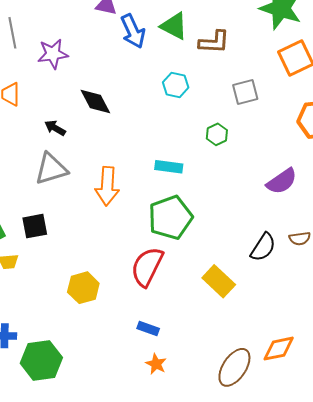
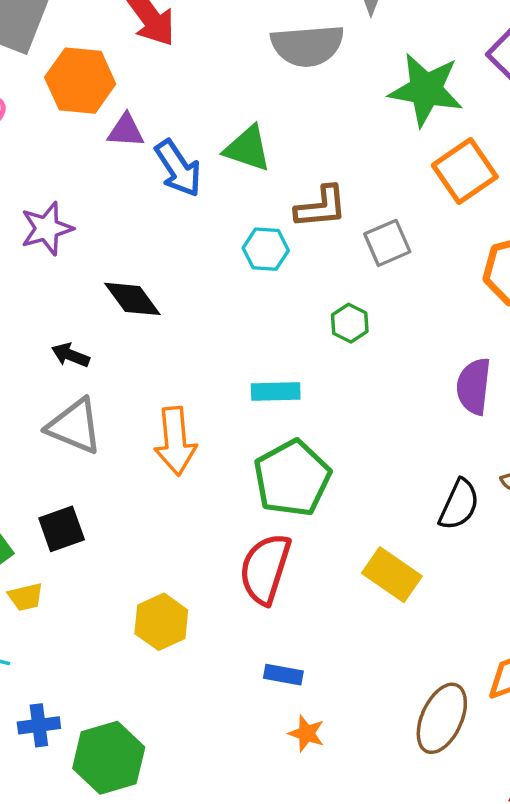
brown L-shape: (214, 42) -> (321, 207), moved
gray triangle: (51, 169) -> (75, 426), turned 48
purple semicircle: (282, 181) -> (474, 386), turned 140

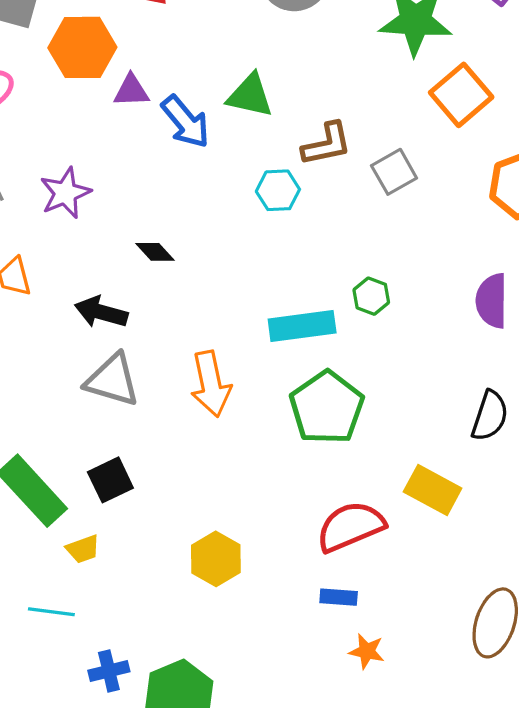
black diamond: (132, 299) -> (155, 252), size x0.7
green hexagon: (350, 323) -> (371, 296), moved
black arrow: (70, 355) -> (101, 312), size x1.4
cyan rectangle: (276, 392) -> (302, 326), size x1.4
red semicircle: (265, 569) -> (351, 526), moved, turned 56

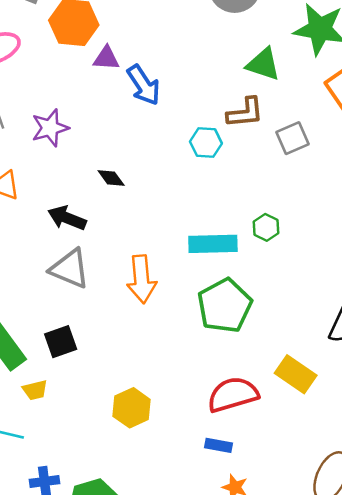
green triangle: (250, 96) -> (263, 64), moved

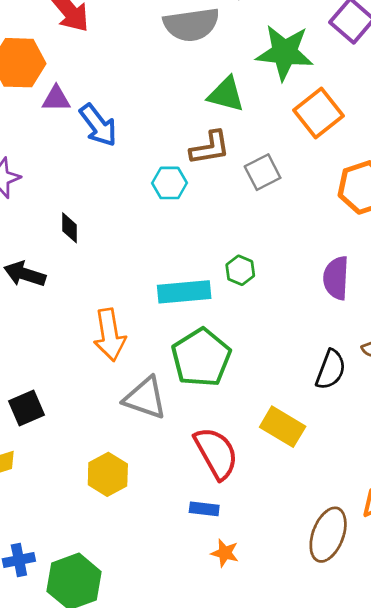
black diamond: (111, 178) -> (70, 228), turned 40
gray triangle: (70, 269) -> (145, 398), moved
red semicircle: (233, 395) -> (216, 453), turned 81

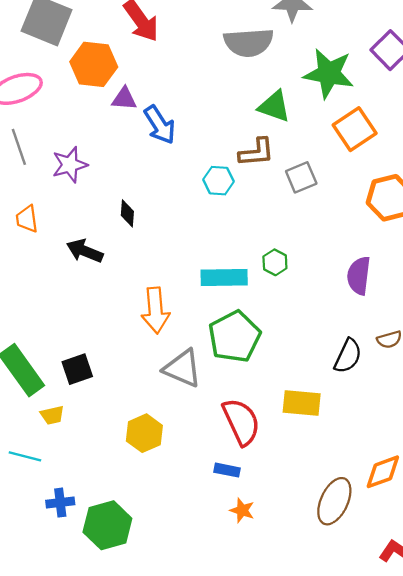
yellow rectangle: (283, 427) -> (302, 403), turned -30

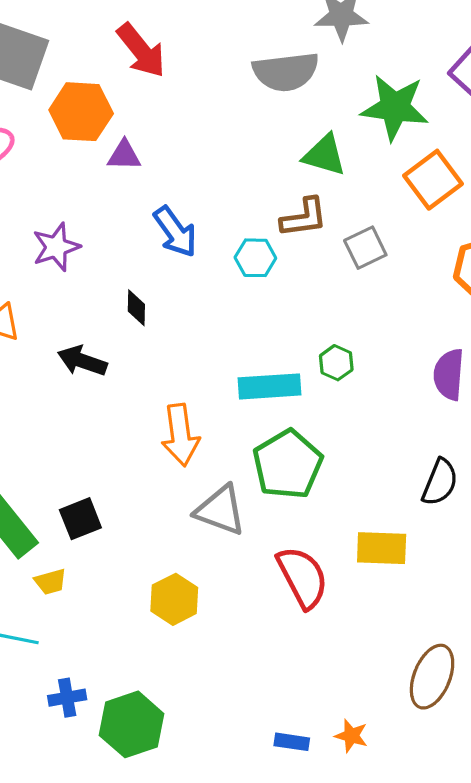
blue arrow: (160, 125) -> (175, 232), moved
blue rectangle: (227, 470) -> (292, 742), moved
orange star: (242, 510) -> (351, 736), moved

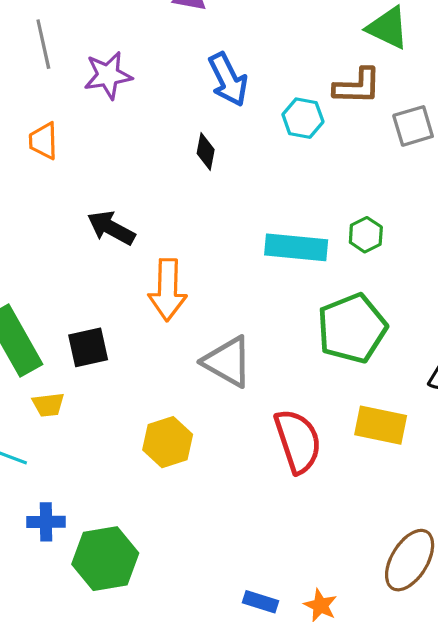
black diamond: (136, 308) -> (206, 151), moved
black arrow: (82, 361) -> (111, 228), moved
orange arrow: (180, 435) -> (168, 290), moved
green pentagon: (288, 464) -> (352, 328), moved

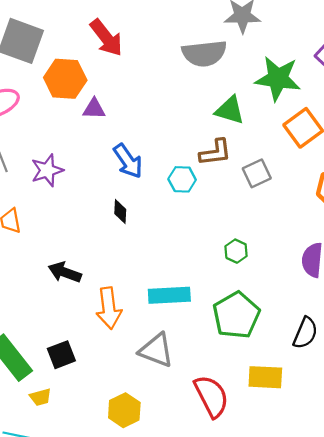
cyan rectangle: (296, 247) -> (169, 295), moved

